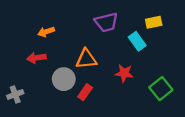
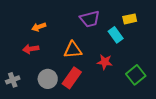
gray circle: (64, 79) -> (48, 79), moved
red rectangle: (85, 92) -> (72, 78), size x1.5

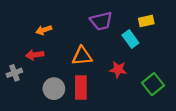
red rectangle: (72, 78) -> (81, 87), turned -35
gray cross: (13, 80) -> (14, 73), moved

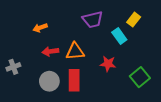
yellow rectangle: (146, 21) -> (134, 20), turned -40
red arrow: (35, 55) -> (50, 51), moved

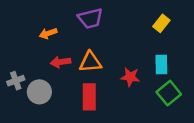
purple trapezoid: (93, 20) -> (90, 18), moved
cyan rectangle: (119, 36) -> (161, 64), moved, turned 35
gray circle: (49, 81) -> (39, 92), moved

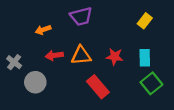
red star: (130, 77) -> (115, 57), moved
gray cross: (16, 81) -> (14, 62), moved, turned -32
red rectangle: (89, 97) -> (98, 87), moved, turned -40

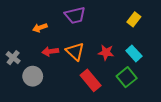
orange triangle: (81, 55) -> (75, 51), turned 48
cyan rectangle: (145, 58) -> (134, 53), turned -42
green square: (151, 83) -> (127, 77), moved

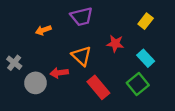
red arrow: (50, 51) -> (59, 73), moved
red star: (106, 52) -> (115, 44), moved

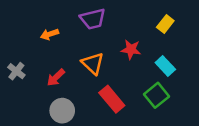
red arrow: (59, 73) -> (56, 78), moved, turned -36
gray circle: (35, 83) -> (62, 111), moved

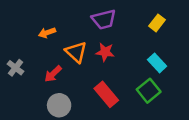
purple trapezoid: (93, 19) -> (104, 19), moved
red star: (131, 50) -> (105, 52), moved
orange triangle: (93, 64) -> (76, 52), moved

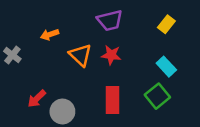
gray cross: (16, 68) -> (12, 55), moved
red arrow: (53, 74) -> (37, 99), moved
red rectangle: (106, 94) -> (112, 100), turned 40

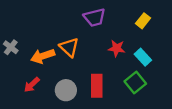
orange arrow: (50, 35) -> (43, 56), moved, size x1.5
red star: (111, 55) -> (117, 48), moved
gray circle: (62, 111) -> (66, 90), moved

